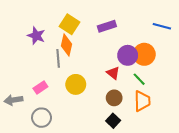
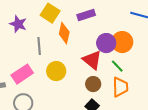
orange diamond: (66, 45) -> (64, 33), moved
red triangle: (113, 73) -> (92, 60), size x1.5
pink rectangle: (40, 88) -> (22, 74), size x1.5

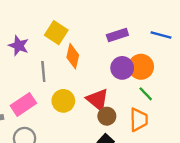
purple rectangle: (86, 15) -> (117, 35), moved
red triangle: (92, 60) -> (97, 100), moved
green line: (117, 66) -> (146, 94), moved

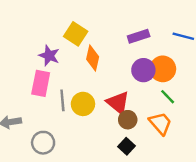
purple star: (19, 46) -> (49, 56), moved
gray line: (43, 71) -> (62, 100), moved
pink rectangle: (23, 104) -> (41, 83), moved, turned -45
orange trapezoid: (139, 120) -> (160, 123), turned -40

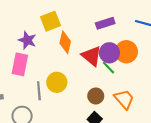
yellow square: (76, 34) -> (50, 21), turned 36
green line: (168, 97) -> (108, 68), moved
gray line: (62, 100) -> (39, 91), moved
red triangle: (118, 103) -> (92, 56), moved

